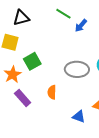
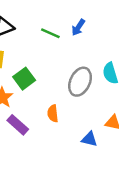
green line: (63, 14) -> (50, 33), moved
gray ellipse: (77, 69) -> (80, 82), turned -60

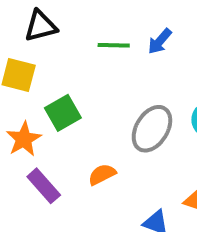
green line: (50, 33) -> (114, 45), turned -30
orange semicircle: (53, 113) -> (102, 174), turned 63

